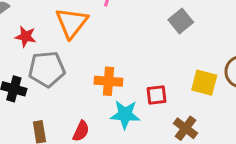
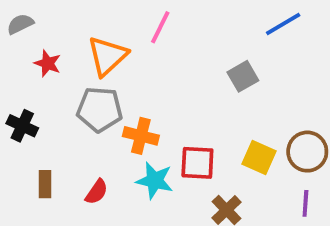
gray pentagon: (47, 69) -> (100, 109), moved
red square: (157, 95) -> (197, 163), size x1.4

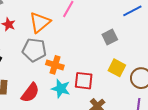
yellow square: (259, 157) -> (117, 68), moved
red semicircle: (97, 192) -> (30, 93), size x1.5

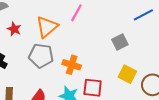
orange cross: (55, 65) -> (72, 65), moved

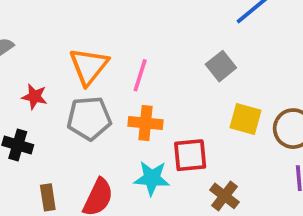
pink line: (76, 13) -> (140, 75), moved
red star: (14, 29) -> (35, 97), moved

